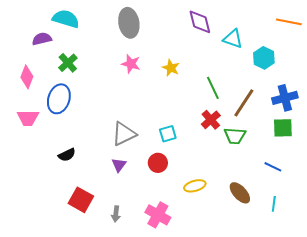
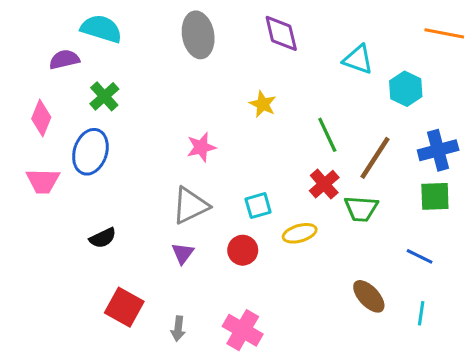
purple diamond: (200, 22) -> (281, 33), moved
pink star: (131, 64) -> (201, 147), moved, turned -30
yellow ellipse: (195, 186) -> (300, 233), moved

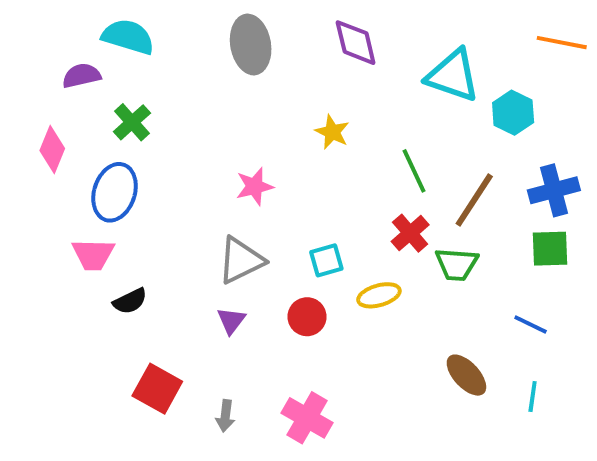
cyan triangle: (358, 59) -> (453, 76), size x1.4
pink trapezoid: (43, 181) -> (93, 254), moved

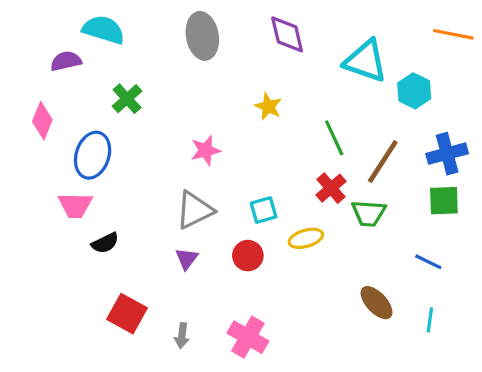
green cross: (132, 122) -> (127, 99), moved

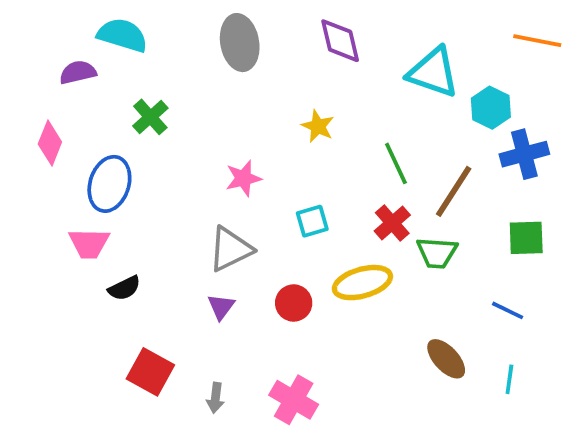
blue cross: (447, 154) -> (524, 154), moved
cyan square: (264, 210) -> (312, 221), moved
yellow ellipse: (306, 238) -> (362, 283), size x1.4

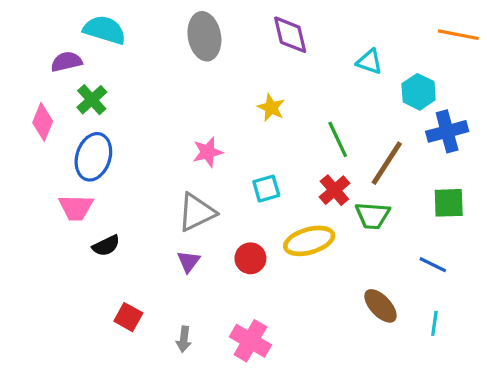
cyan triangle: (433, 72) -> (369, 62), size x0.6
green cross: (150, 117) -> (92, 100), moved
red square: (150, 372) -> (128, 317), size x0.7

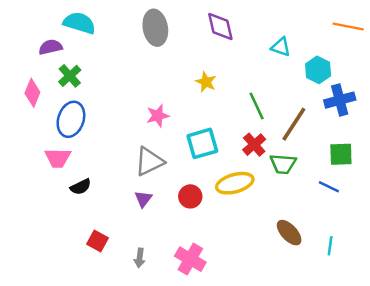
cyan square: (266, 189) -> (202, 143), size x1.5
blue line: (433, 265) -> (329, 187), moved

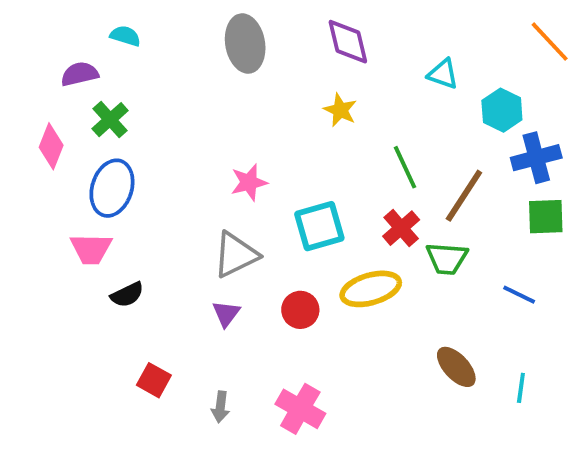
cyan semicircle: (79, 23) -> (125, 36), size x0.6
orange line: (348, 27) -> (550, 42), turned 36
yellow star: (206, 82) -> (340, 110), moved
green square: (341, 154) -> (546, 217), moved

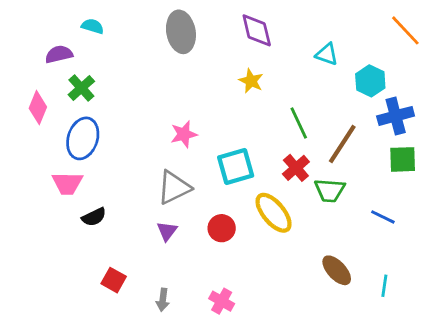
yellow ellipse: (371, 289) -> (274, 213), turned 66
pink cross: (300, 409) -> (222, 301), size x0.7

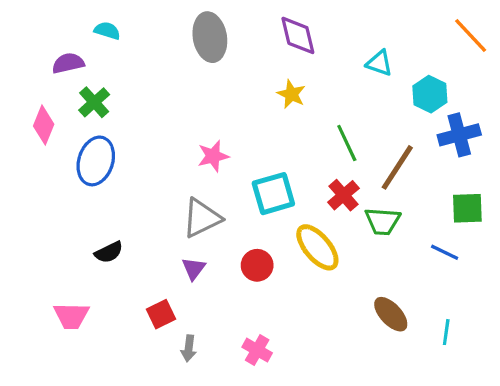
green square: (403, 159) -> (467, 208), moved
pink trapezoid: (67, 183) -> (71, 316), moved
red square: (114, 280) -> (161, 314), moved, turned 35

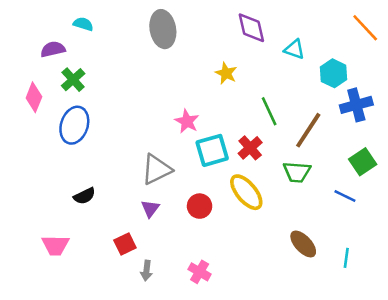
purple diamond: (298, 35) -> (251, 28), moved
pink star: (213, 156) -> (187, 121), moved, turned -30
red cross: (344, 195) -> (250, 148), moved
green square: (467, 208) -> (363, 162), turned -32

